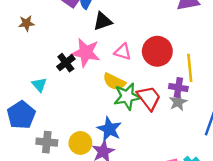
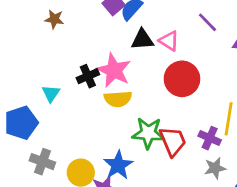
red circle: (157, 51) -> (182, 79), moved
pink triangle: (123, 52) -> (169, 41), moved
yellow semicircle: (114, 82) -> (118, 99), moved, turned -45
gray star: (178, 102) -> (215, 168), moved

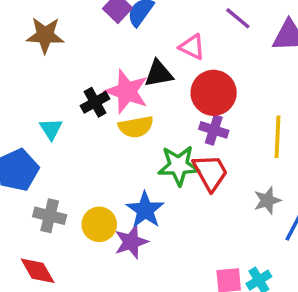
brown star: (54, 19) -> (45, 35), size x1.5
black triangle: (142, 40) -> (159, 74), moved
purple cross: (210, 138) -> (214, 130), moved

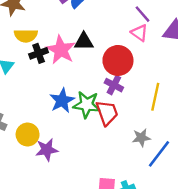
pink triangle: (192, 47) -> (139, 33), moved
yellow semicircle: (136, 127) -> (26, 36), moved
blue star: (145, 210) -> (62, 101), moved

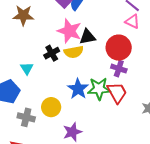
yellow semicircle: (26, 36) -> (74, 52), moved
pink star: (61, 50) -> (69, 31), moved
yellow circle: (28, 134) -> (51, 107), moved

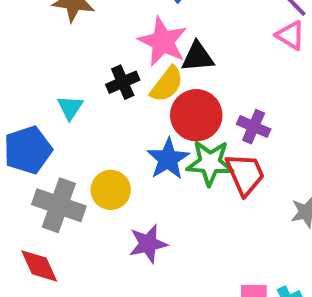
red circle: (119, 48) -> (196, 115), moved
yellow semicircle: (74, 52) -> (167, 84), turned -48
gray cross: (26, 117) -> (59, 205), size x1.4

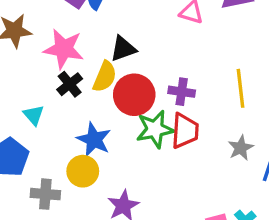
pink star: (163, 42) -> (64, 49), moved
blue star: (168, 159) -> (94, 140), moved
red trapezoid: (245, 174) -> (185, 131), turned 42
gray cross: (59, 205) -> (45, 194), size x0.7

